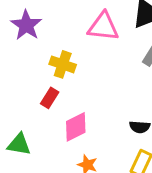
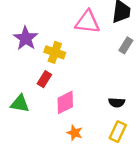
purple star: (26, 25) -> (26, 38), moved
green triangle: (19, 144) -> (20, 104), moved

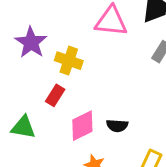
black semicircle: (117, 102) -> (117, 126), moved

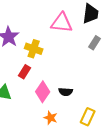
pink diamond: (82, 126) -> (43, 92), turned -30

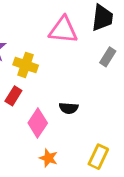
black semicircle: (66, 92) -> (69, 108), moved

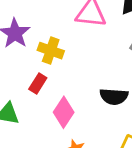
black semicircle: (69, 108) -> (114, 96), moved, size x1.4

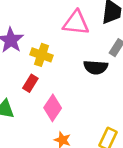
black semicircle: (114, 96) -> (96, 67), moved

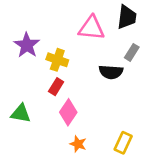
red rectangle: (30, 83) -> (56, 87), moved

